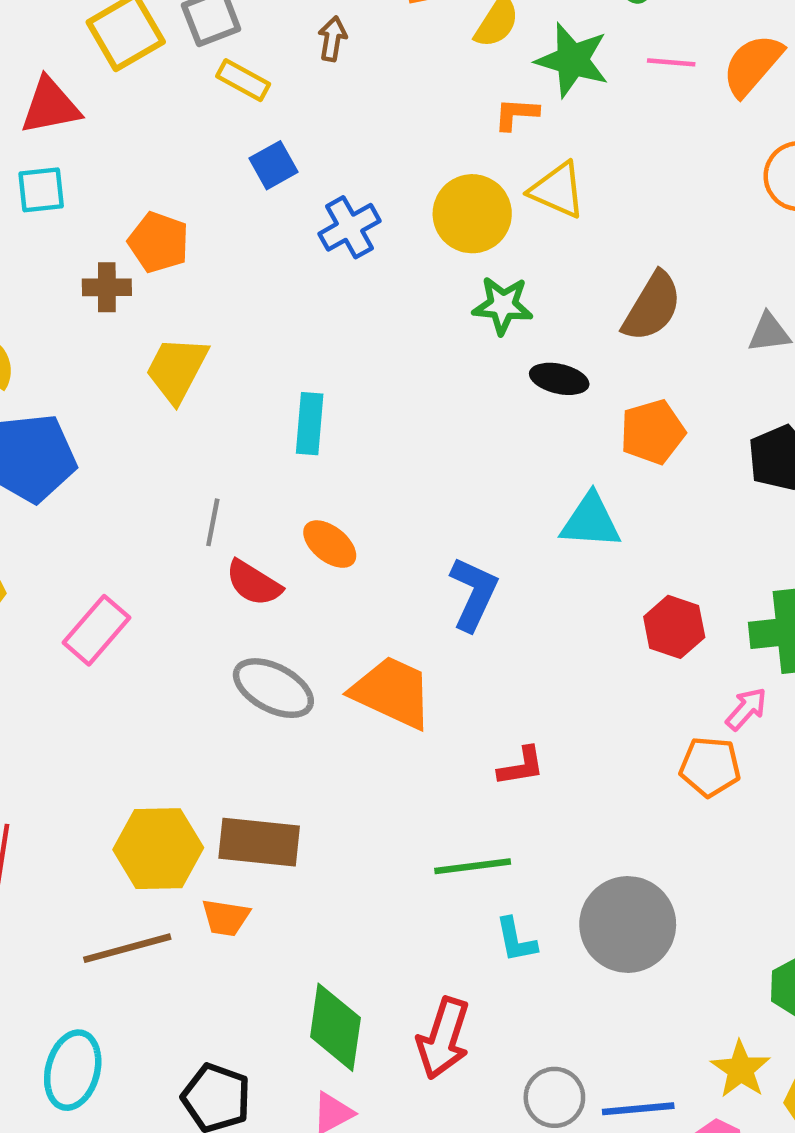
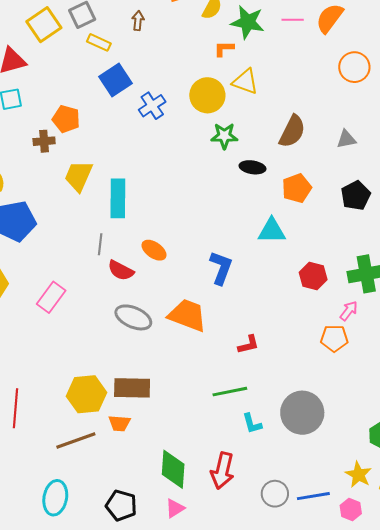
blue square: (273, 165) -> (116, 80), size x1.5
cyan rectangle: (310, 424) -> (118, 198), moved, size x1.4

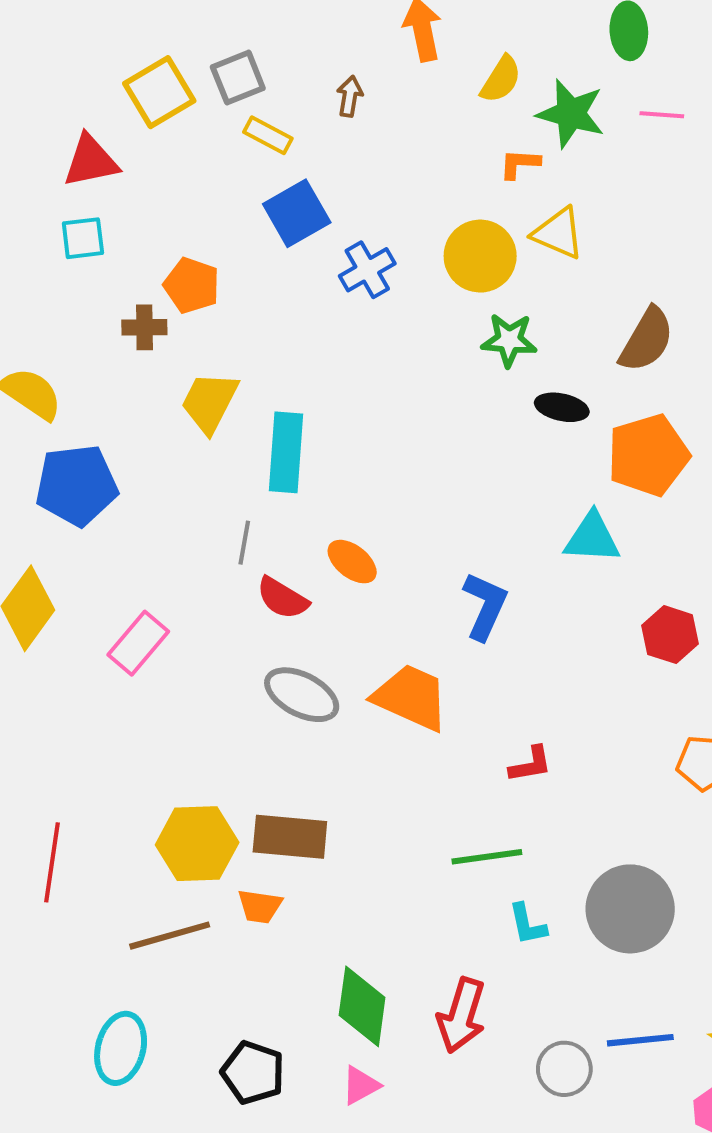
orange pentagon: (297, 188) -> (648, 455), size x1.4
blue line: (313, 496) -> (640, 1040), moved

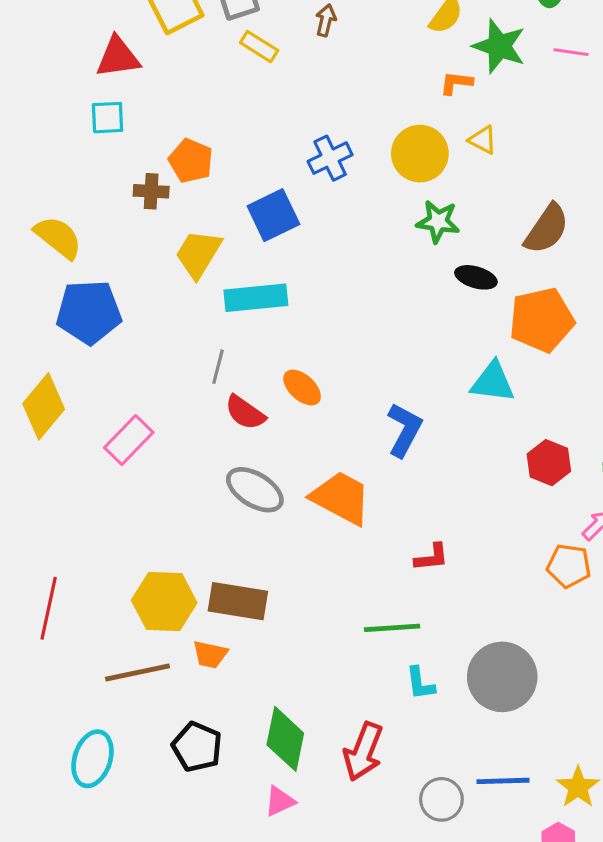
blue square: (297, 213) -> (273, 215), moved
yellow triangle: (558, 233) -> (483, 140), size x0.7
cyan rectangle: (286, 452) -> (256, 298), turned 76
black pentagon: (253, 1073) -> (197, 747), moved

